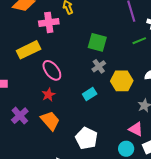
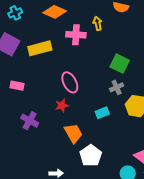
yellow rectangle: (29, 50) -> (40, 48), moved
purple cross: (20, 116) -> (30, 121), turned -30
orange trapezoid: (50, 121) -> (73, 133), moved

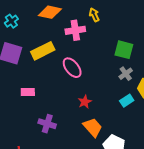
pink ellipse: (70, 82) -> (72, 68), moved
red star: (62, 106) -> (85, 102), moved
cyan rectangle: (102, 113) -> (127, 101), moved

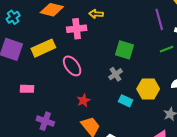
yellow arrow: (94, 15) -> (96, 14), turned -64
gray cross: (126, 74) -> (115, 74), moved
cyan rectangle: (127, 101) -> (126, 101), turned 56

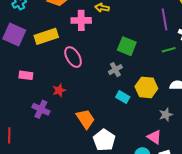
red star: (83, 101) -> (59, 90), moved

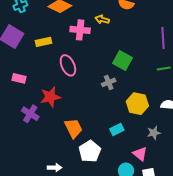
yellow rectangle: (46, 36) -> (44, 42), size x0.7
red star: (59, 90) -> (50, 97), size x1.5
cyan rectangle: (123, 97) -> (117, 130), moved, turned -64

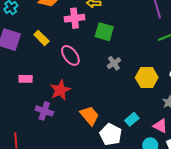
yellow rectangle: (44, 42) -> (41, 38), turned 70
green square: (123, 60) -> (104, 32), moved
cyan rectangle: (117, 130) -> (132, 119), moved

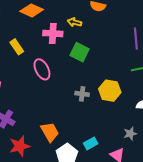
gray cross: (114, 63) -> (82, 94), moved, turned 32
yellow hexagon: (147, 78) -> (110, 91), moved
red star: (60, 90) -> (20, 146), moved

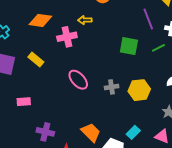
green square: (80, 52) -> (129, 46), moved
pink ellipse: (42, 69) -> (78, 80), moved
yellow hexagon: (110, 91) -> (139, 90), moved

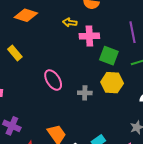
pink cross: (67, 37) -> (89, 36), moved
yellow hexagon: (139, 90) -> (112, 83), moved

